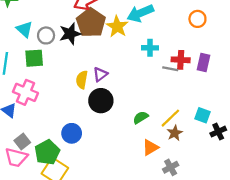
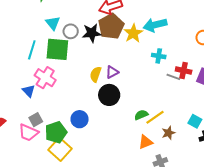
green square: (34, 58) -> (57, 49), size x1.4
yellow line: (170, 118) -> (155, 117), moved

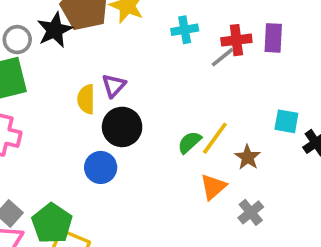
gray line: (173, 77) -> (222, 57), turned -40
blue circle: (80, 119) -> (101, 167), moved

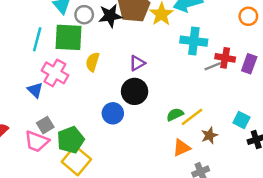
cyan cross: (185, 30) -> (194, 41), size x1.5
yellow semicircle: (86, 99) -> (93, 62), moved

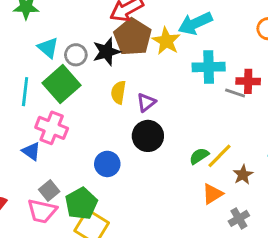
green square: (69, 37) -> (62, 84), turned -36
yellow semicircle: (93, 62) -> (118, 92), moved
gray line: (213, 66) -> (235, 93), turned 49
blue circle: (113, 113) -> (107, 164), moved

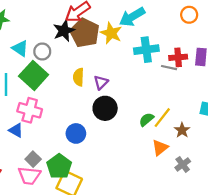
black star: (106, 52) -> (64, 31), moved

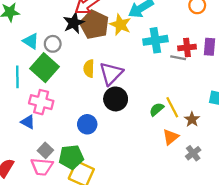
purple triangle: (101, 82) -> (111, 73), size x1.6
yellow line: (162, 118) -> (172, 107), turned -65
green pentagon: (59, 166) -> (71, 157), turned 30

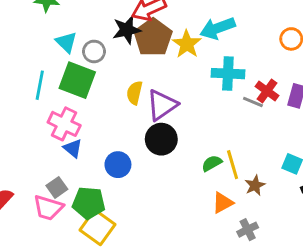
red cross: (187, 47) -> (267, 91), turned 30
green square: (45, 68) -> (77, 80), turned -32
blue triangle: (28, 122) -> (73, 148), moved

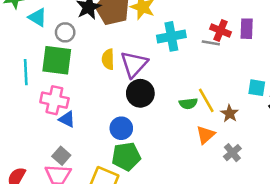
cyan triangle: (66, 42) -> (37, 17), moved
cyan cross: (228, 74) -> (171, 36), moved
green semicircle: (212, 163) -> (188, 103), turned -144
blue circle: (118, 165) -> (121, 128), moved
green pentagon: (89, 203) -> (126, 156), moved

